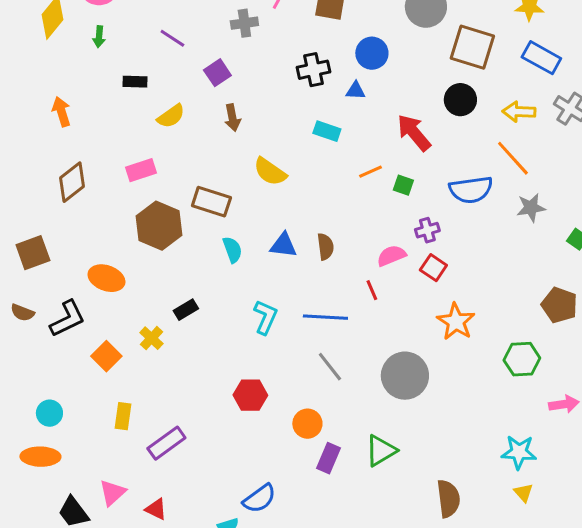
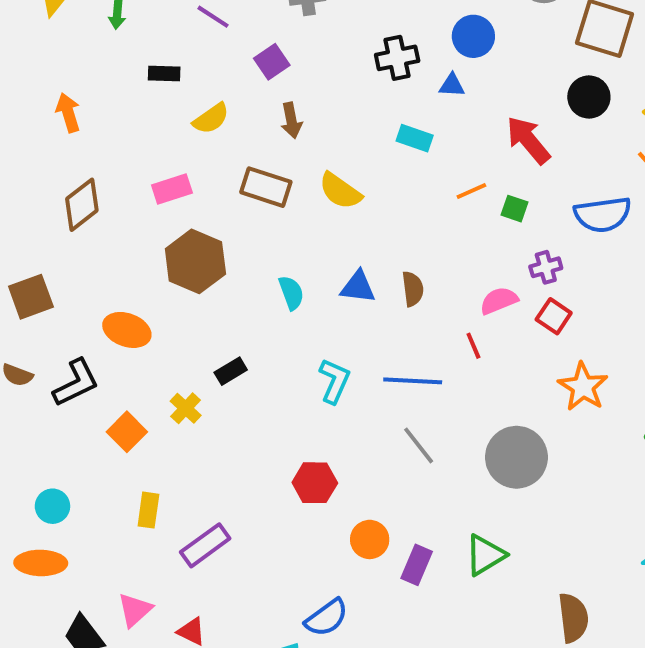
brown rectangle: (211, 202) -> (266, 187), moved
orange circle: (307, 424) -> (370, 539), moved

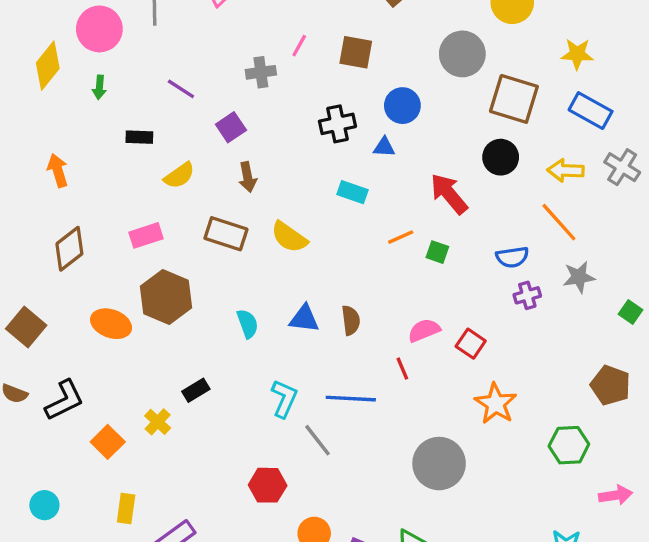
blue semicircle: (603, 214) -> (512, 257), size x0.7
purple cross: (546, 267) -> (527, 295), moved
brown square: (31, 297) -> (26, 327), turned -30
orange ellipse: (127, 330) -> (111, 324), moved
gray line: (419, 445) -> (317, 440), moved

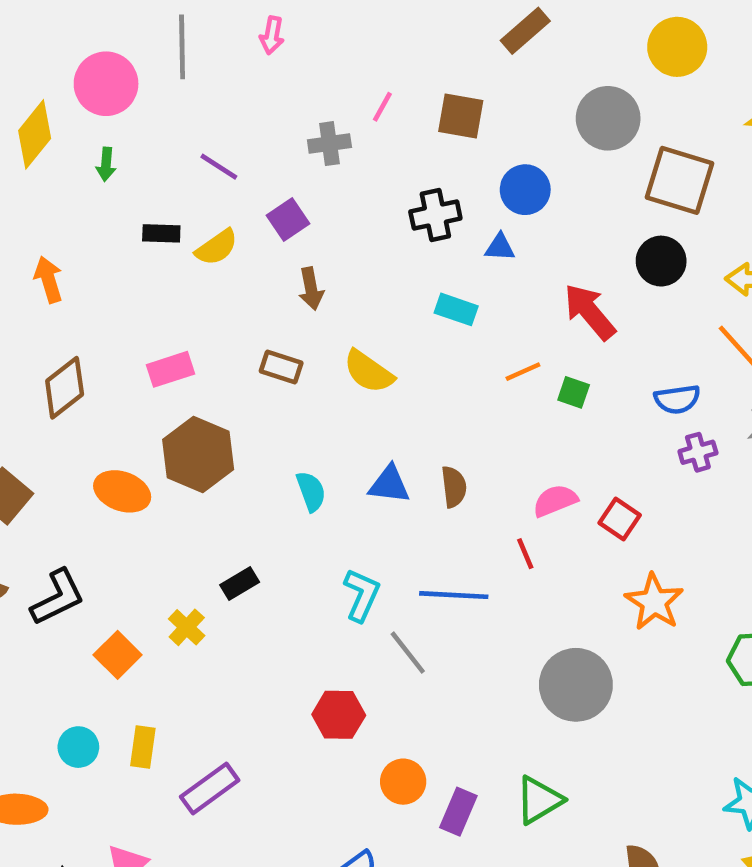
yellow semicircle: (179, 175) -> (217, 247), moved
brown rectangle: (226, 234) -> (281, 367), size x0.7
cyan circle: (44, 505) -> (78, 747), moved

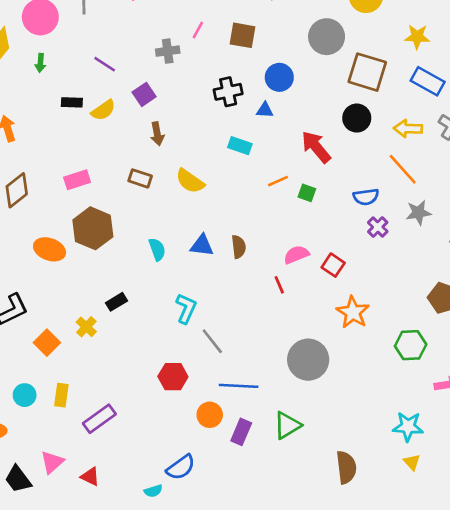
purple cross: (698, 452) -> (378, 227), turned -30
blue line: (454, 595) -> (239, 386), moved

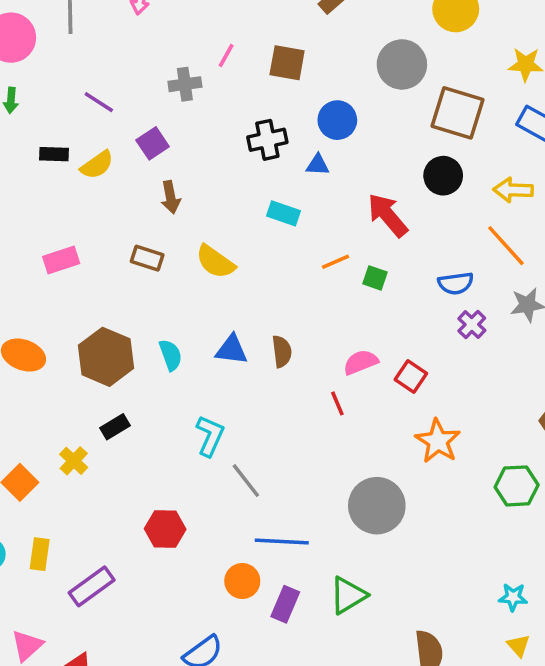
brown hexagon: (93, 228) -> (106, 357), moved
red hexagon: (173, 377) -> (165, 529), moved
cyan star: (408, 427) -> (513, 597), size x0.7

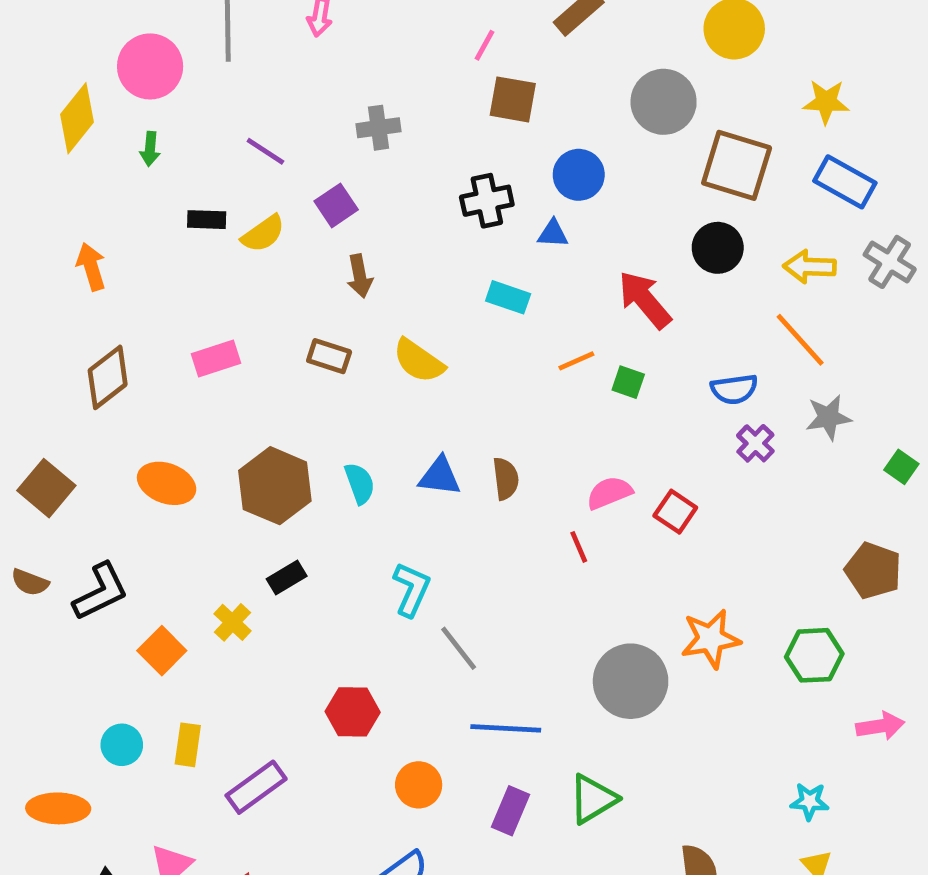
pink line: (226, 56) -> (485, 45), moved
orange star: (438, 441) -> (711, 639), moved, turned 30
orange circle: (242, 581) -> (419, 785), moved

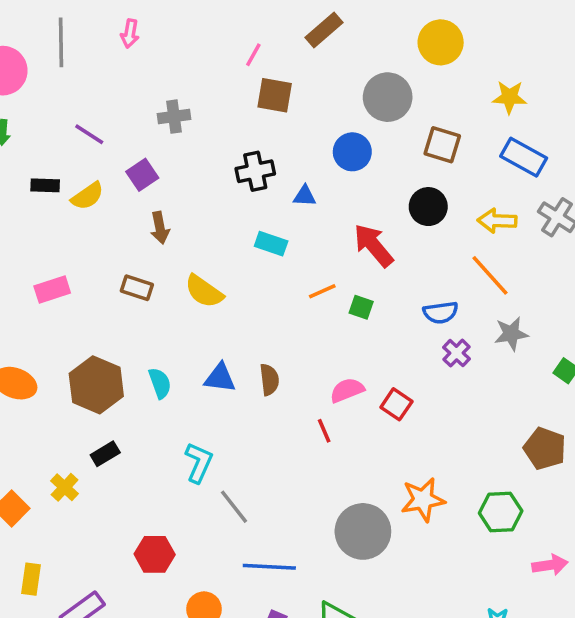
brown square: (737, 165) -> (442, 145), size x0.7
blue circle: (579, 175) -> (352, 152), moved

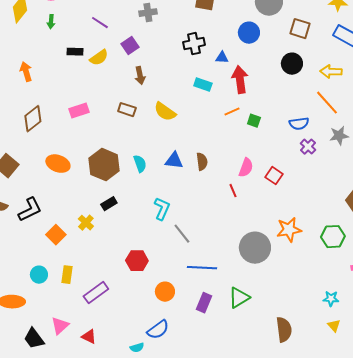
red arrow: (373, 245) -> (240, 80), moved, turned 32
pink semicircle: (347, 390) -> (246, 168), turned 132

